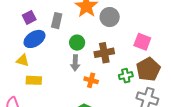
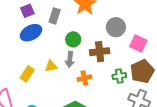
gray circle: (110, 17) -> (116, 27), moved
yellow triangle: (23, 60) -> (51, 66), moved, turned -32
yellow rectangle: (34, 80) -> (27, 74), turned -63
orange cross: (91, 80) -> (84, 78), turned -32

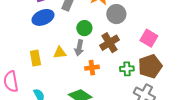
gray circle: (116, 27) -> (116, 14), moved
brown cross: (100, 52) -> (110, 43), turned -30
yellow rectangle: (27, 74) -> (35, 58), turned -49

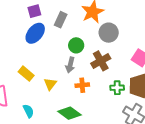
blue ellipse: (43, 17) -> (35, 33), turned -30
yellow triangle: (60, 53) -> (50, 84), moved, turned -48
yellow rectangle: (35, 58) -> (26, 74), turned -42

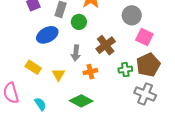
blue ellipse: (35, 33) -> (47, 35), moved, turned 30
gray circle: (109, 33) -> (132, 15), moved
green circle: (76, 45) -> (79, 22), moved

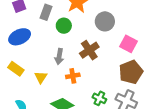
gray circle: (132, 15) -> (105, 21), moved
blue ellipse: (47, 35) -> (20, 37), moved
green cross: (125, 70) -> (99, 98), moved, turned 32

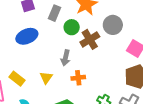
brown cross: (89, 50) -> (90, 39), moved
yellow rectangle: (16, 69) -> (17, 79), moved

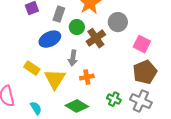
blue ellipse: (27, 36) -> (50, 39), moved
yellow triangle: (46, 78) -> (55, 79), size x1.6
yellow rectangle: (17, 79) -> (32, 68), moved

